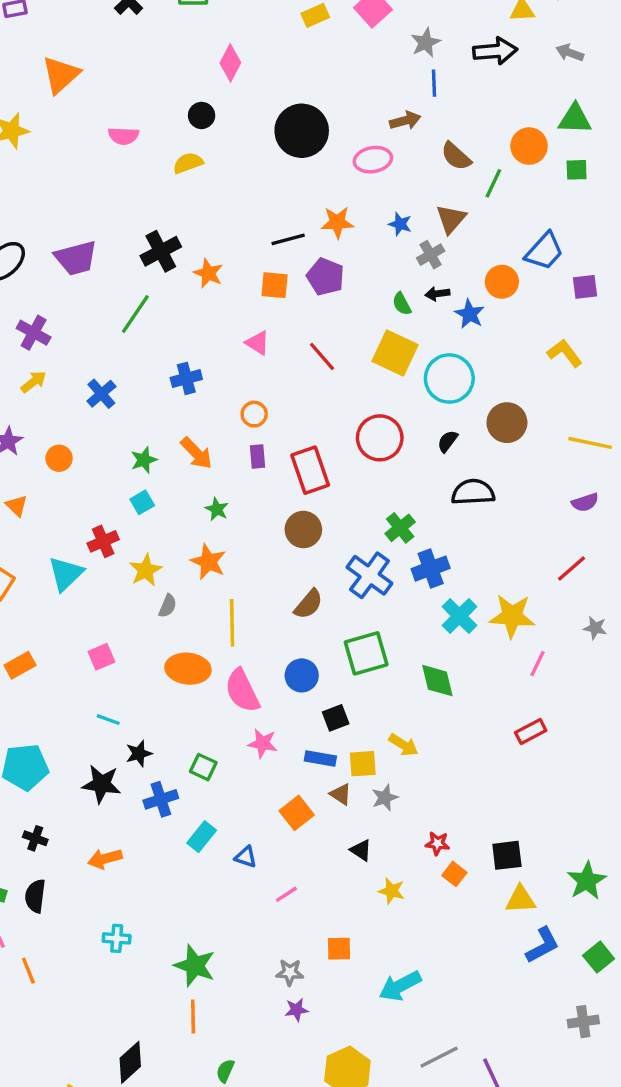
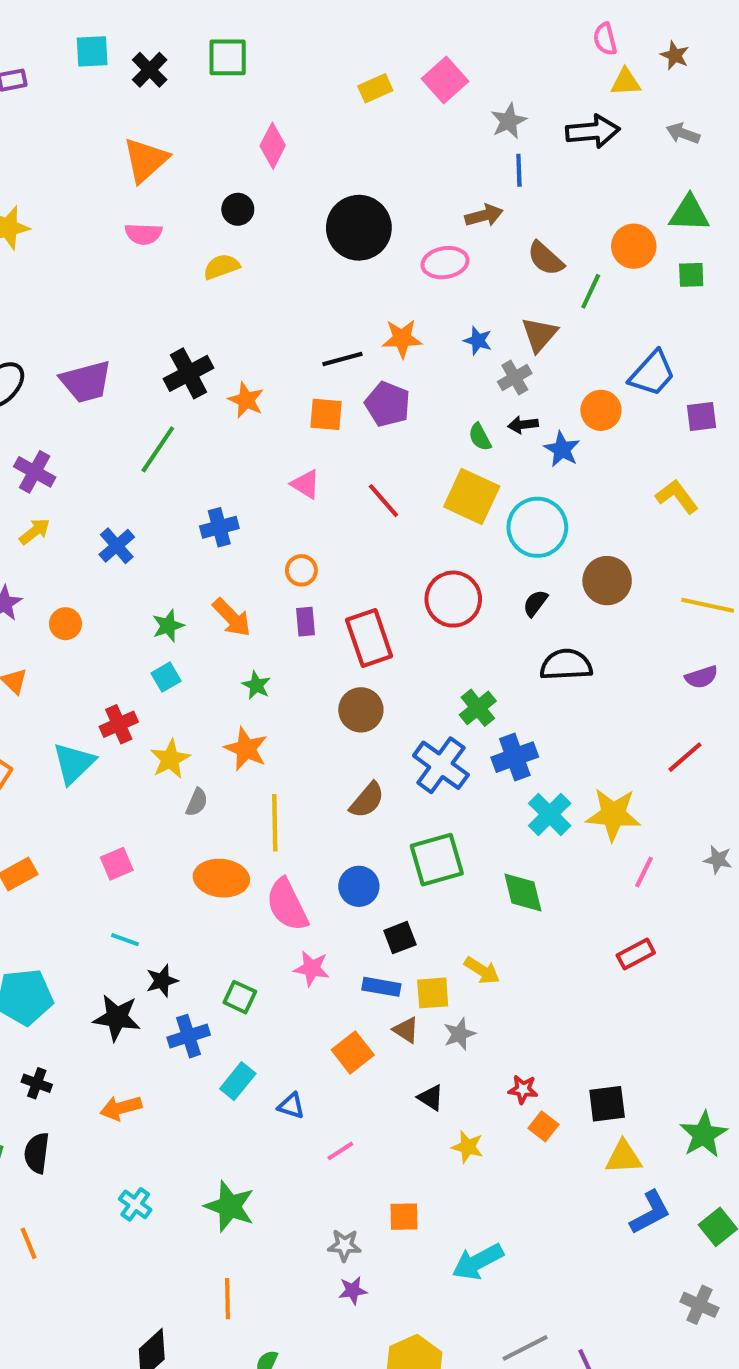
orange triangle: (61, 75) -> (145, 160), moved
gray star: (595, 628) -> (718, 860), moved
cyan cross: (117, 938) -> (135, 1204), turned 32
green star: (195, 966) -> (230, 1206), moved
gray cross: (583, 1022) -> (699, 1305), turned 32

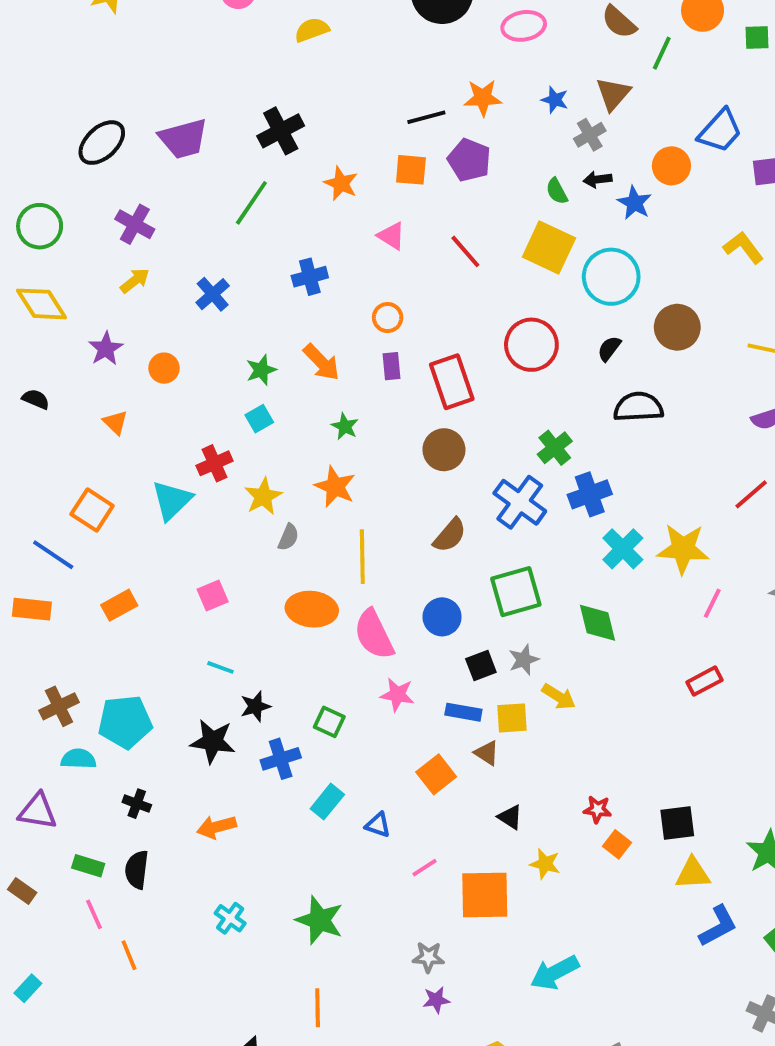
orange star: (246, 400) -> (341, 183), moved
gray star: (459, 1034) -> (524, 660), moved
orange square: (404, 1217) -> (485, 895), moved, size x1.8

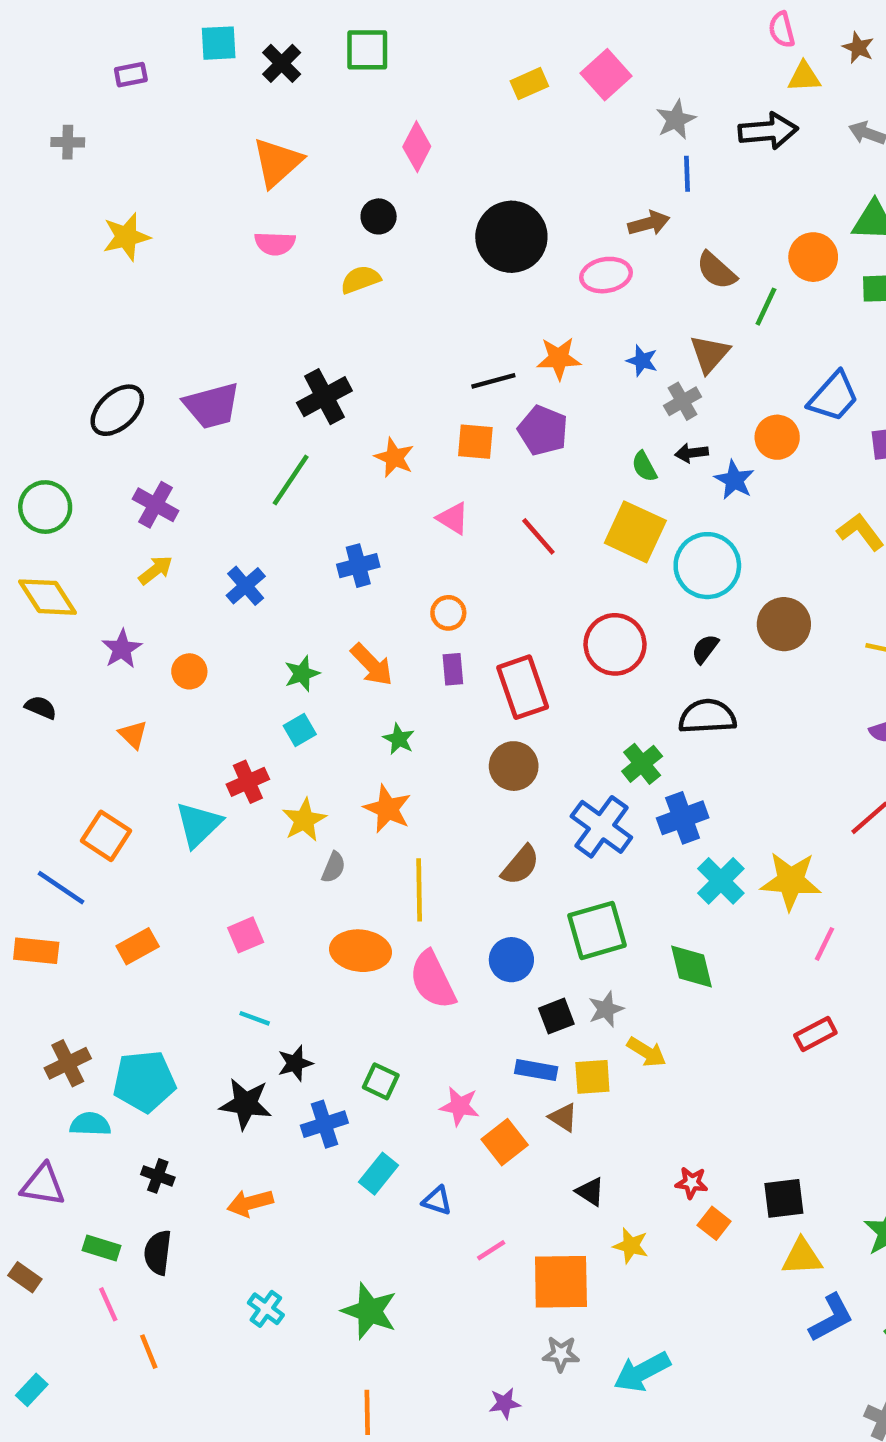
black semicircle: (638, 407) -> (707, 716), moved
pink star: (397, 695) -> (460, 1106), moved
gray star: (428, 957) -> (561, 1354), moved

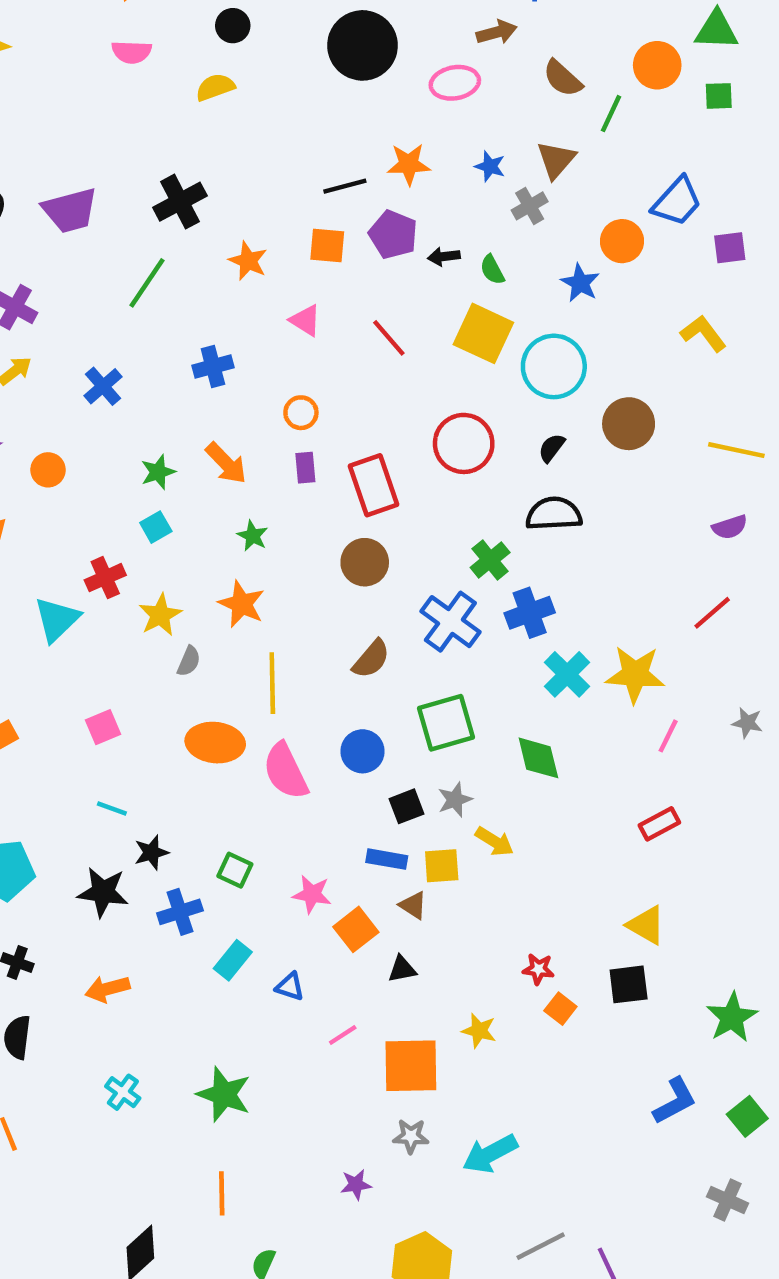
black arrow: (692, 453) -> (444, 257), moved
black triangle: (590, 1192) -> (402, 969), moved, turned -44
yellow triangle: (802, 1257) -> (646, 925), moved, turned 33

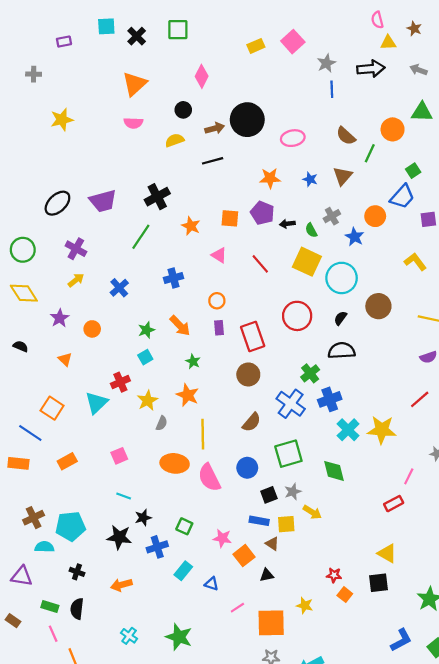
brown arrow: (497, 32) -> (215, 128), moved
green square: (719, 96) -> (413, 171), moved, turned -32
black line: (345, 186) -> (213, 161), moved
gray cross: (530, 206) -> (332, 216), moved
pink line: (668, 736) -> (409, 476), moved

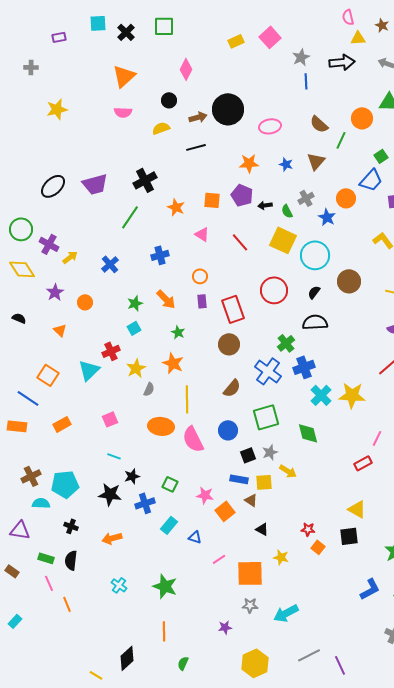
purple cross: (76, 249) -> (49, 244), moved
black triangle: (267, 575) -> (262, 529), moved, turned 40

